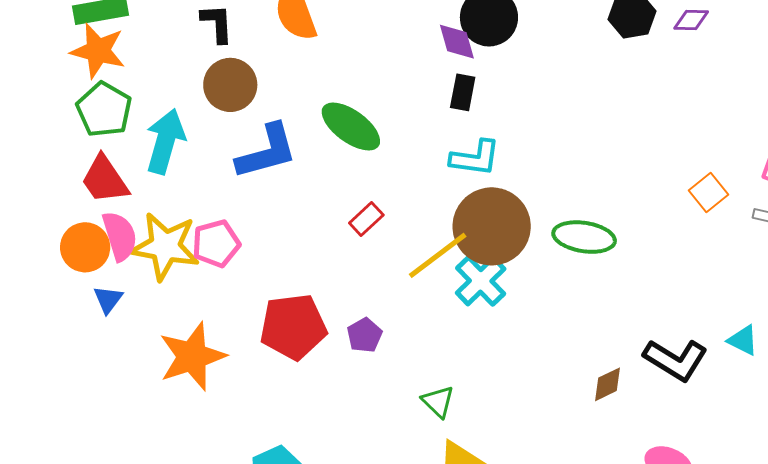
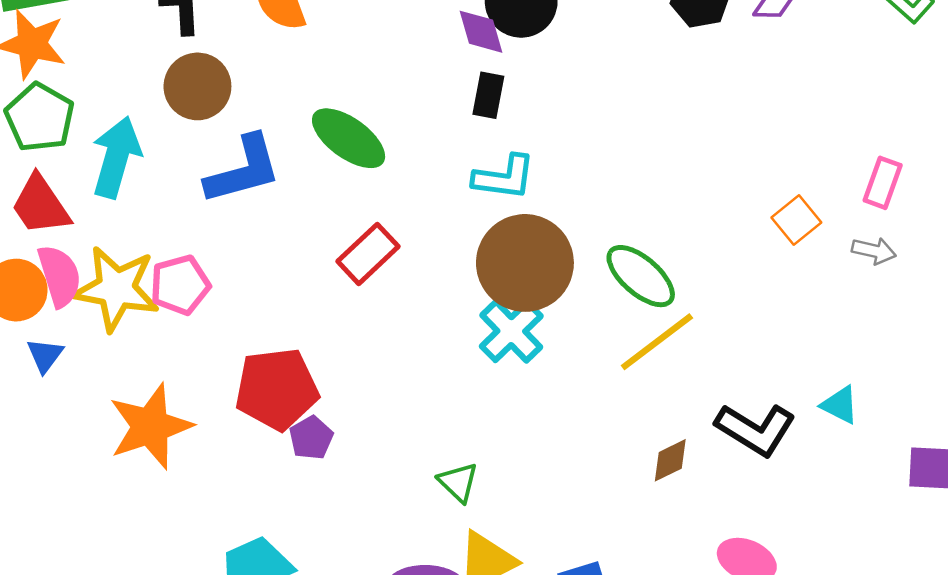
red rectangle: (366, 219) -> (368, 254), size x1.4
green ellipse: (584, 237) -> (641, 276), turned 32
yellow line: (438, 255) -> (657, 342), moved
purple pentagon: (365, 335) -> (311, 438), moved

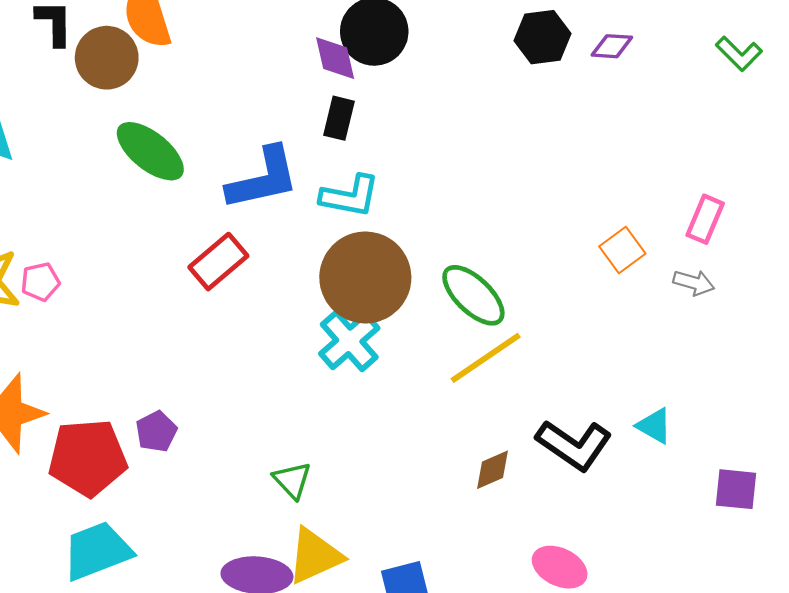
brown circle: (197, 86) -> (107, 58), moved
green ellipse: (349, 138) -> (150, 151), moved
blue L-shape: (243, 170) -> (263, 179), moved
pink pentagon: (180, 285) -> (40, 282), size x0.7
red pentagon: (277, 389) -> (88, 458), moved

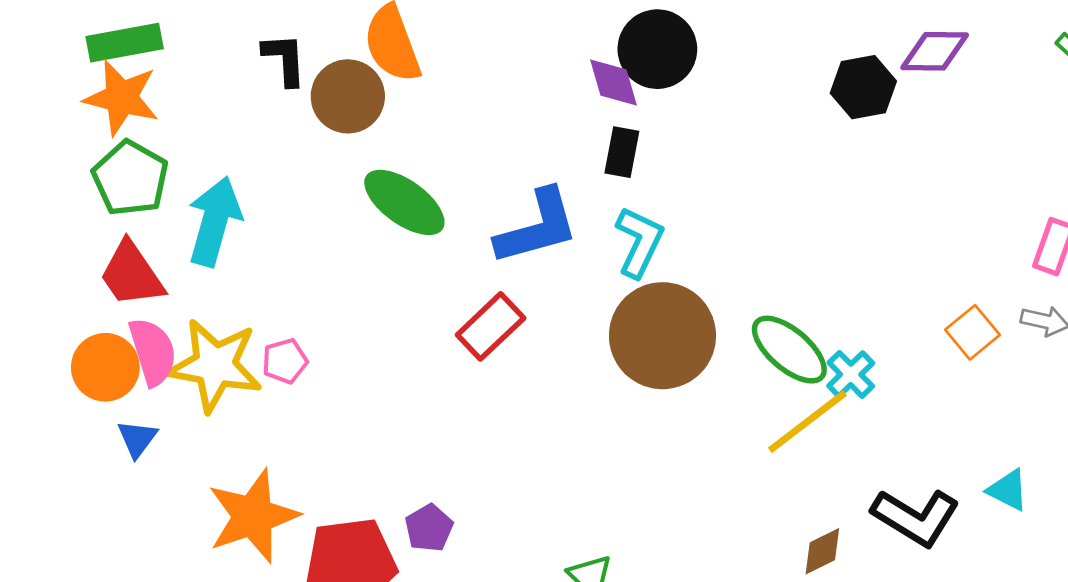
black hexagon: (543, 37) -> (863, 87), moved
purple diamond: (612, 46) -> (935, 51), size x1.4
cyan L-shape: (350, 196) -> (639, 242), turned -72
orange square: (622, 250) -> (972, 332), moved
cyan cross: (349, 341) -> (851, 374), moved, size x0.7

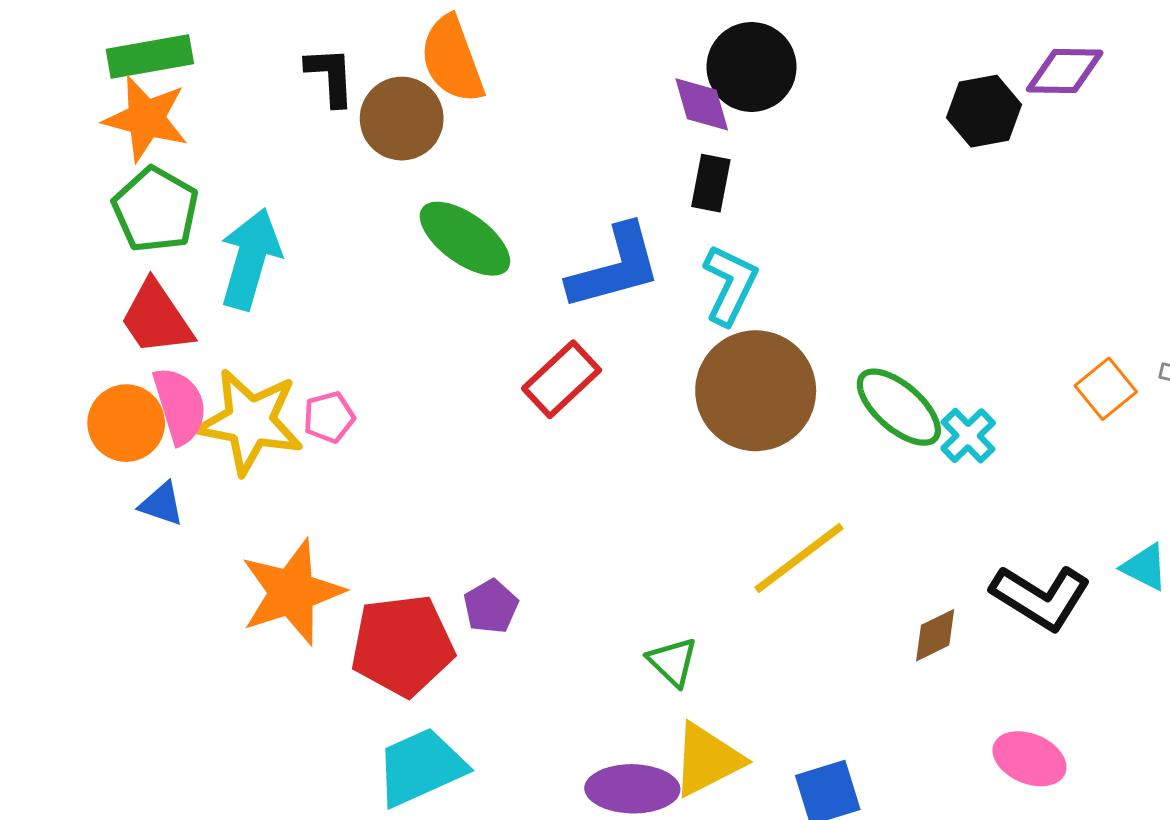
yellow line: (807, 422) -> (799, 558), moved
blue triangle: (137, 439) -> (162, 504), turned -48

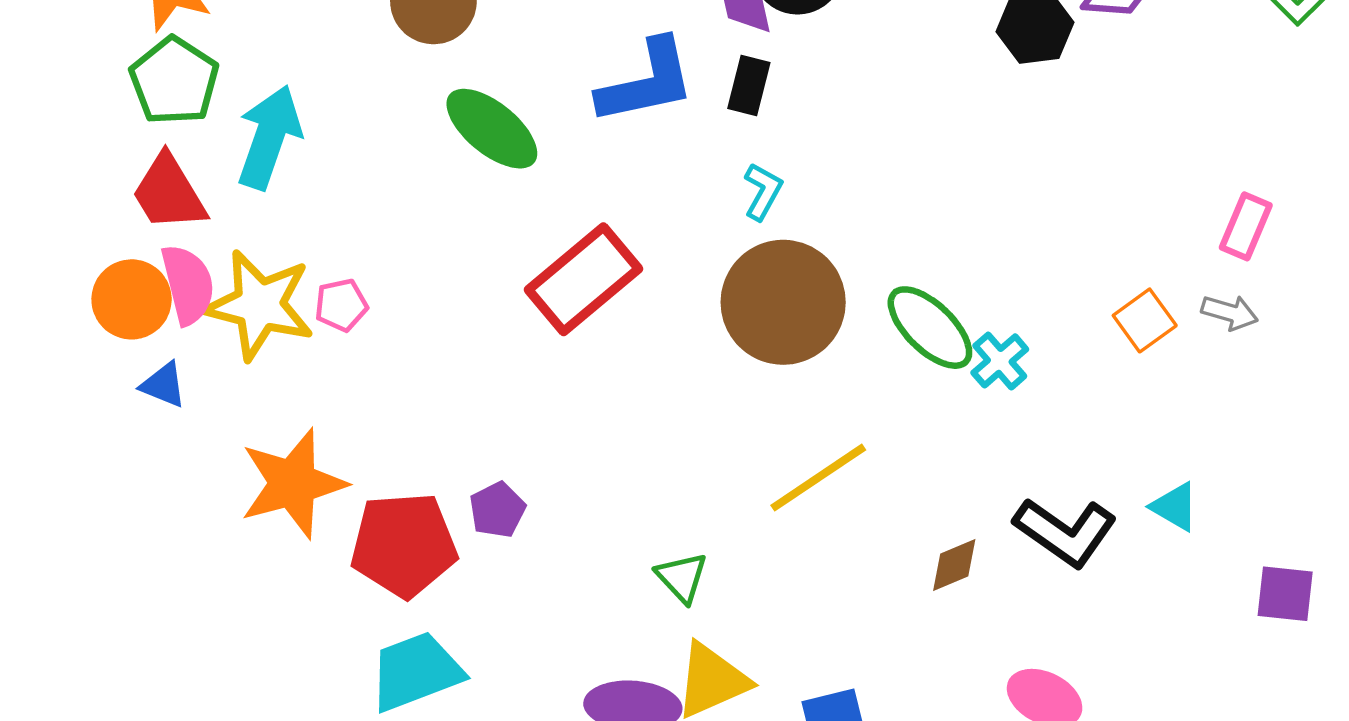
blue L-shape: (615, 267) -> (646, 82), moved
cyan L-shape: (730, 285) -> (763, 191), size x0.7
red rectangle: (562, 379) -> (583, 279), size x1.4

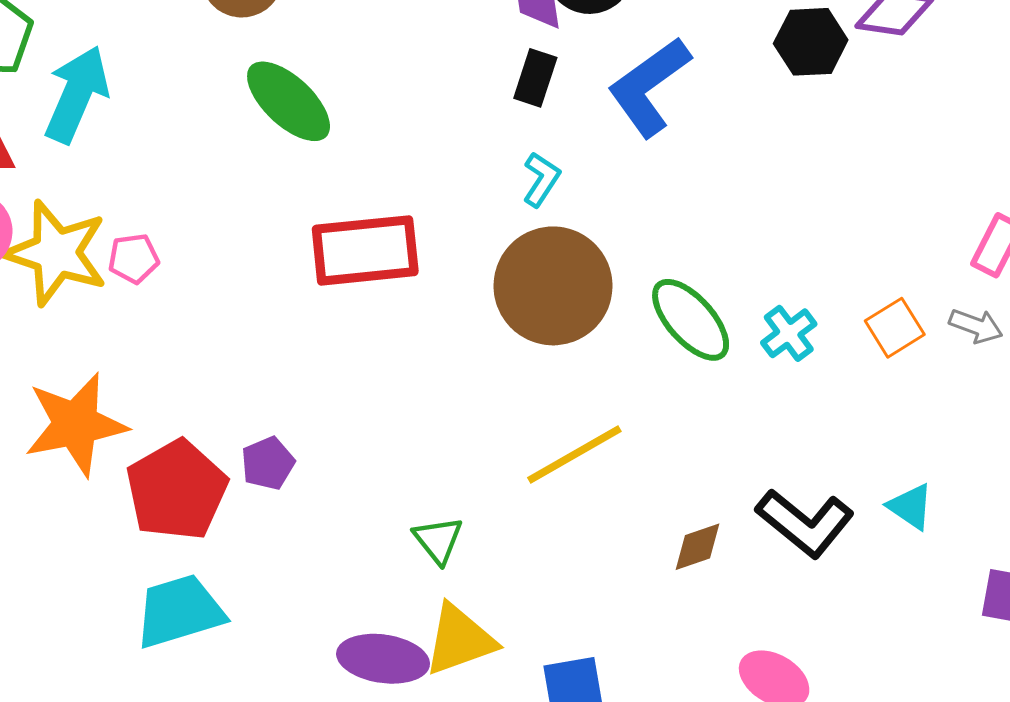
blue L-shape: (646, 82) -> (649, 87), moved, turned 152
red rectangle: (583, 279) -> (365, 250), turned 30
cyan cross: (1000, 361) -> (789, 333), moved
red pentagon: (404, 545) -> (177, 490), turned -30

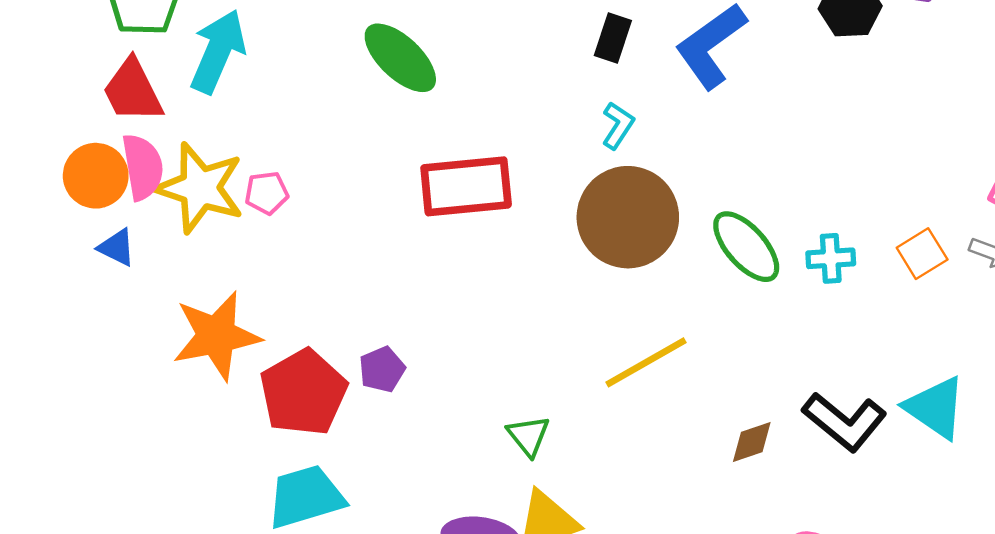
cyan cross: (789, 333) -> (831, 258), turned 33
cyan triangle: (911, 506) -> (935, 408), size x1.6

